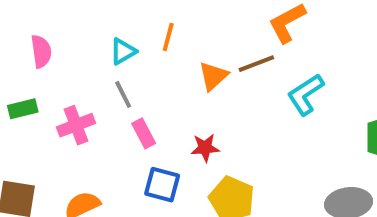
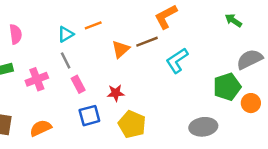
orange line: (168, 37) -> (93, 25), turned 54
blue square: (162, 185) -> (89, 116), turned -30

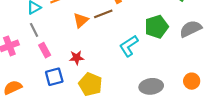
cyan L-shape: (177, 60) -> (129, 46), moved
green pentagon: (227, 87) -> (156, 27), moved
orange circle: (251, 103) -> (192, 81), moved

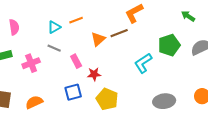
gray line: (34, 30) -> (54, 48), turned -40
pink rectangle: (45, 50) -> (76, 61), moved

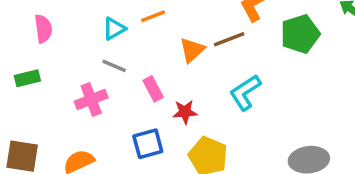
green pentagon: (169, 45) -> (300, 34), moved
pink cross: (31, 63) -> (91, 100), moved
cyan L-shape: (143, 63) -> (245, 92), moved

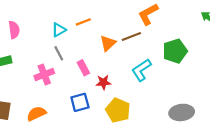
green pentagon: (300, 34) -> (175, 51), moved
gray line: (114, 66) -> (59, 53), turned 40

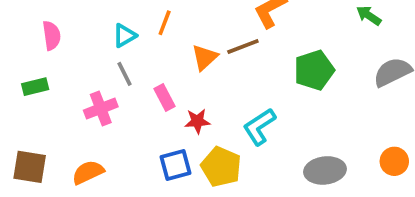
orange line: (83, 22) -> (165, 23), turned -48
cyan L-shape: (141, 70) -> (259, 127), moved
blue square: (80, 102) -> (175, 165), moved

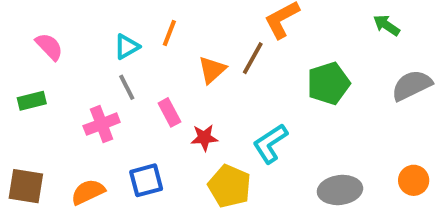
pink semicircle: (51, 36) -> (49, 47), turned -36
brown line: (243, 46) -> (253, 58), turned -40
blue square: (175, 165) -> (146, 180), moved

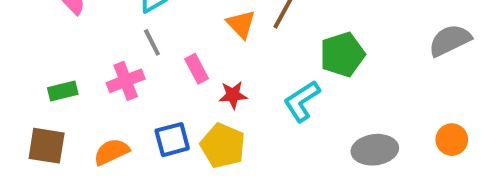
orange triangle: (212, 70) -> (241, 24), turned -32
green pentagon: (328, 83) -> (342, 54), moved
green rectangle: (32, 101) -> (63, 91), moved
yellow pentagon: (229, 186) -> (223, 146), moved

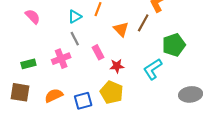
blue square: (172, 140) -> (83, 101), moved

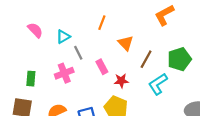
cyan triangle: (75, 17) -> (63, 37), moved
brown line: (143, 23) -> (146, 59), moved
green rectangle: (28, 64) -> (31, 79), turned -72

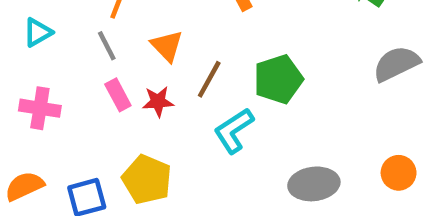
gray line: (78, 53) -> (107, 46), moved
pink cross: (64, 73) -> (40, 108), turned 30
red star: (121, 81) -> (158, 102), moved

